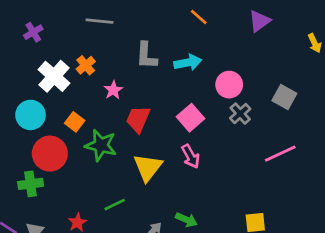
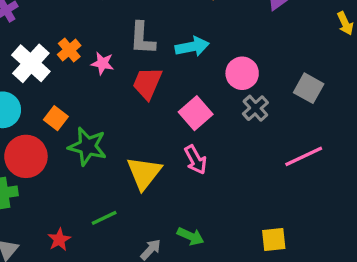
pink star: (113, 90) -> (102, 63), moved, turned -30
red trapezoid: (138, 119) -> (147, 83), moved

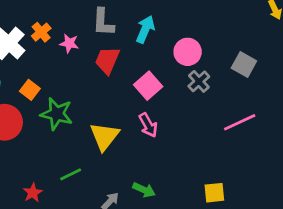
cyan arrow: (192, 47) -> (145, 29), turned -56

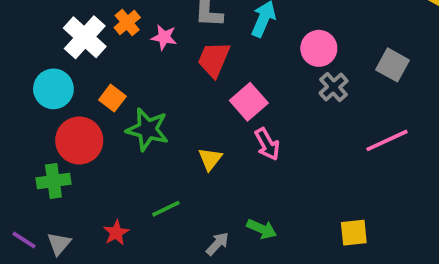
pink square: (148, 86) -> (249, 102), moved
yellow triangle: (105, 136) -> (210, 159), size x0.6

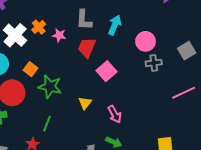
gray square: (393, 65) -> (187, 51), turned 30
gray cross: (334, 87) -> (154, 63), turned 35
pink arrow: (267, 144) -> (115, 114), moved
green line: (166, 209) -> (47, 124), moved, turned -42

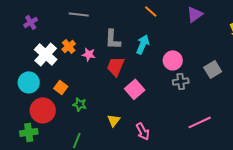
green star: (50, 87) -> (80, 104), size x0.6
pink line: (184, 93) -> (200, 122), moved

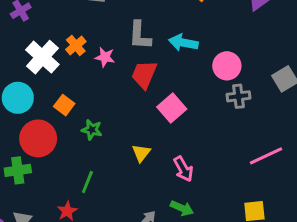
cyan arrow: (143, 44) -> (183, 43), turned -102

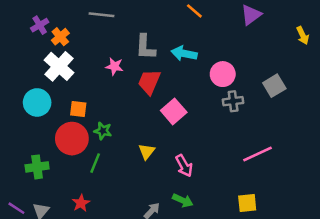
orange cross: (76, 46) -> (60, 37), moved
orange square: (64, 105) -> (78, 109), turned -30
red circle: (38, 138) -> (72, 139), moved
green line: (87, 182) -> (95, 163), moved

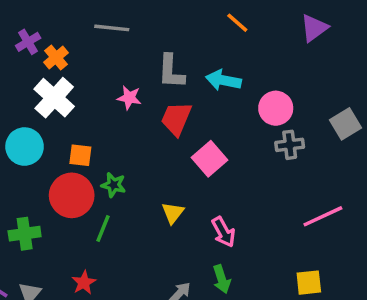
green arrow: (183, 200) -> (222, 279), turned 48

